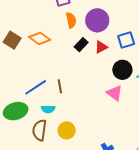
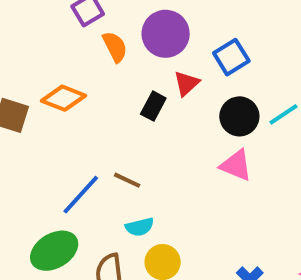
black rectangle: (81, 45) -> (153, 106), moved
brown line: (60, 86) -> (127, 180), turned -40
cyan semicircle: (48, 109) -> (140, 227), moved

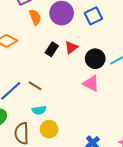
blue square: (231, 57) -> (93, 16), moved
red triangle: (186, 83) -> (71, 47), moved

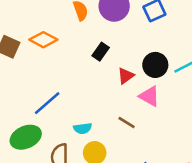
red triangle: (71, 47) -> (126, 76), moved
brown line: (35, 86) -> (127, 122), moved

